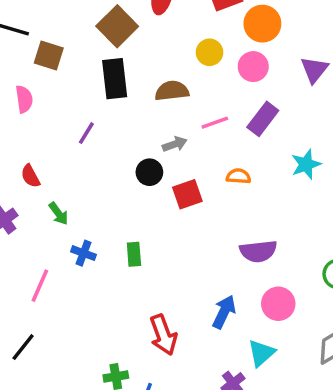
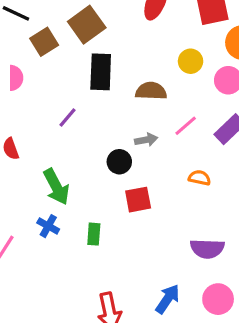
brown square: (117, 26) -> (87, 25), moved
brown square: (49, 56) -> (44, 42), turned 32
pink line: (215, 123) -> (186, 126), turned -30
red square: (187, 194) -> (138, 200), moved
green arrow: (59, 214) -> (56, 187), moved, size x1.6

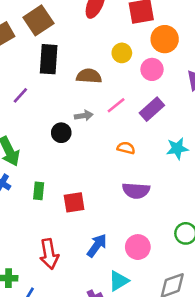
red square: (138, 200) -> (74, 202), moved
purple semicircle: (207, 249) -> (136, 191), moved

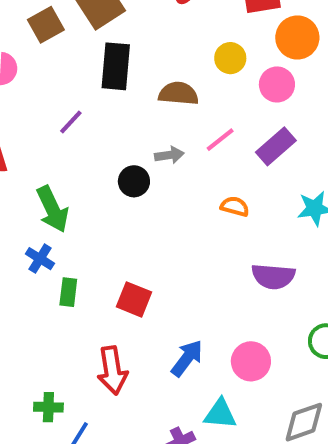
green rectangle: (39, 191) -> (68, 292), moved
purple semicircle: (136, 191) -> (273, 276), moved
red square: (74, 202) -> (134, 299), moved, turned 30
cyan triangle: (119, 281) -> (220, 414), turned 35

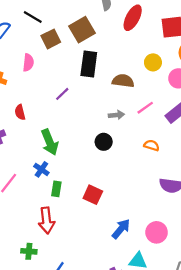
black circle: (134, 181) -> (104, 142), moved
red arrow: (112, 370) -> (46, 220), moved
green cross: (48, 407) -> (29, 251), moved

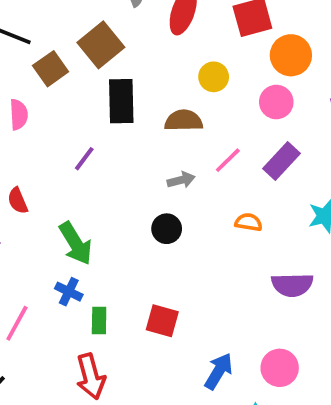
yellow circle: (153, 62) -> (214, 77), moved

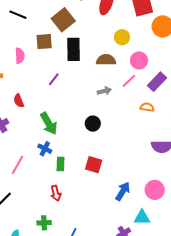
brown square: (51, 69) -> (44, 42), moved, turned 30
pink circle: (276, 102) -> (139, 60), moved
orange semicircle: (249, 222) -> (147, 107), moved
black circle: (167, 229) -> (93, 124), moved
red arrow: (91, 376) -> (56, 193), size x0.7

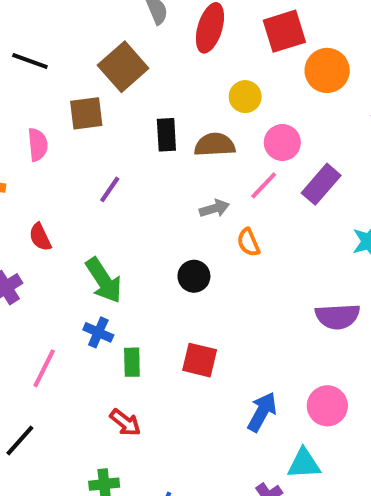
black rectangle: (74, 49) -> (166, 135), moved, size x0.7
orange semicircle: (147, 107) -> (248, 242), moved, turned -120
red arrow: (56, 193) -> (125, 423), turned -35

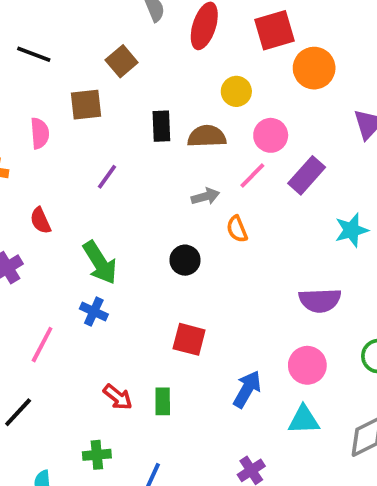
brown square: (123, 67) -> (122, 61), size x0.7
green rectangle: (132, 362) -> (163, 401), moved
pink circle: (327, 406) -> (307, 365), moved
cyan triangle: (304, 464) -> (304, 420), moved

